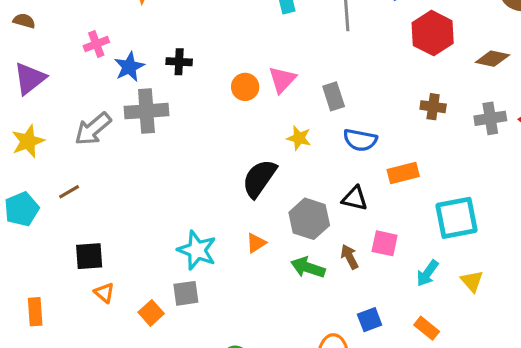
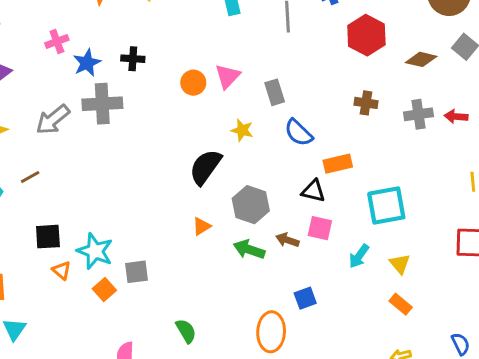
blue semicircle: (360, 140) -> (299, 133), turned 32
black triangle: (355, 198) -> (313, 191), moved
cyan star: (197, 250) -> (95, 251), moved
brown arrow: (349, 257) -> (287, 240), turned -45
orange rectangle: (427, 328) -> (401, 304), moved

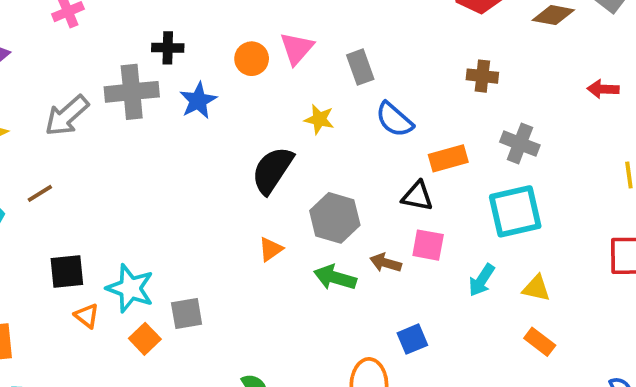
black cross: (133, 59) -> (168, 48), moved
blue star: (87, 63) -> (198, 101), moved
gray cross: (419, 114) -> (520, 144), moved, turned 32
yellow triangle: (400, 264) -> (536, 288), turned -35

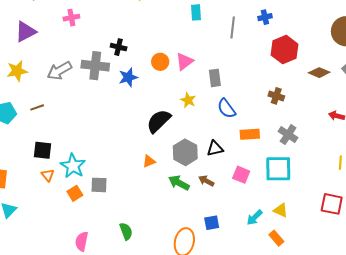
black triangle: (417, 196) -> (215, 149), moved, turned -36
pink square: (428, 245) -> (241, 175), moved
cyan arrow: (482, 280) -> (255, 217), moved

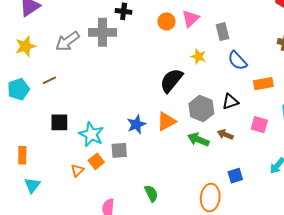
blue star: (128, 77) -> (136, 124), moved
orange triangle: (149, 161) -> (166, 121), size x1.5
orange triangle: (48, 175) -> (77, 170), moved, turned 32

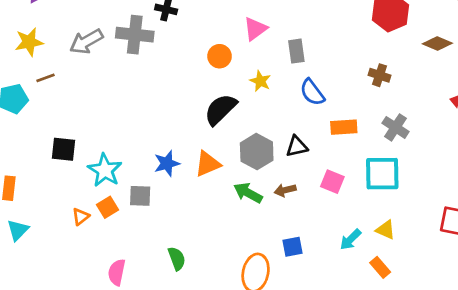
orange circle: (167, 21) -> (220, 56), moved
brown line: (49, 80) -> (46, 78), moved
brown arrow: (225, 135) -> (285, 190), turned -42

